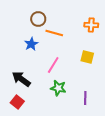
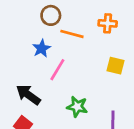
orange cross: (91, 25) -> (108, 23), moved
pink line: (53, 65) -> (57, 70), moved

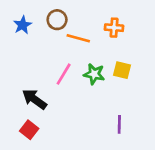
blue star: (42, 48) -> (23, 25), moved
green star: (77, 107) -> (94, 74), moved

